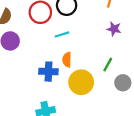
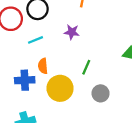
purple star: (114, 29) -> (72, 32), moved
gray circle: (123, 83) -> (101, 93), moved

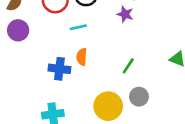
purple star: (72, 32) -> (125, 14), moved
yellow circle: (60, 88) -> (108, 106), moved

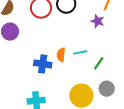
cyan line: (78, 27) -> (80, 52), moved

